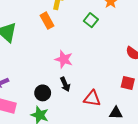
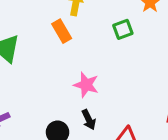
green square: (91, 20) -> (123, 29), turned 32

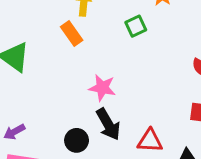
black arrow: (89, 120) -> (108, 124), size x1.5

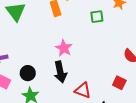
black circle: (77, 140) -> (28, 73), moved

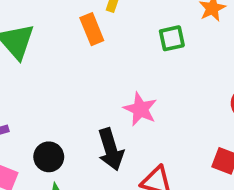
pink star: (64, 48) -> (140, 109), moved

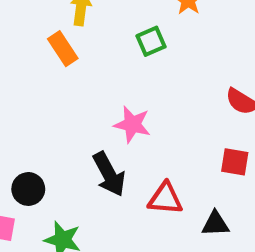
black circle: (49, 157) -> (28, 189), moved

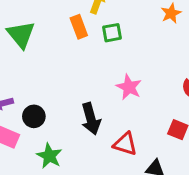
green square: (151, 41) -> (112, 33), moved
pink star: (132, 124) -> (129, 87), moved

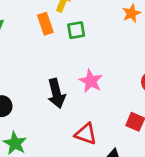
black arrow: (91, 119) -> (56, 93), moved

